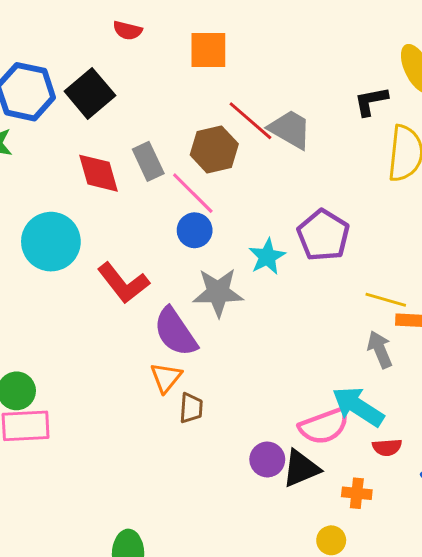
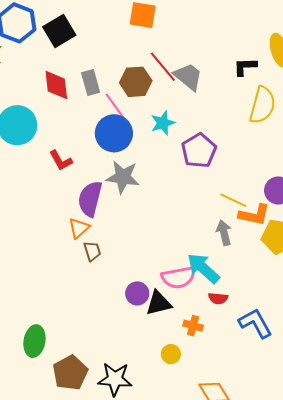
blue circle: (195, 230) -> (114, 133), size x1.6
cyan star: (267, 257) -> (163, 123), moved
red L-shape: (123, 283) -> (61, 161), size x0.7
purple semicircle: (175, 332) -> (90, 199), turned 39
brown trapezoid: (191, 408) -> (92, 251), turned -30

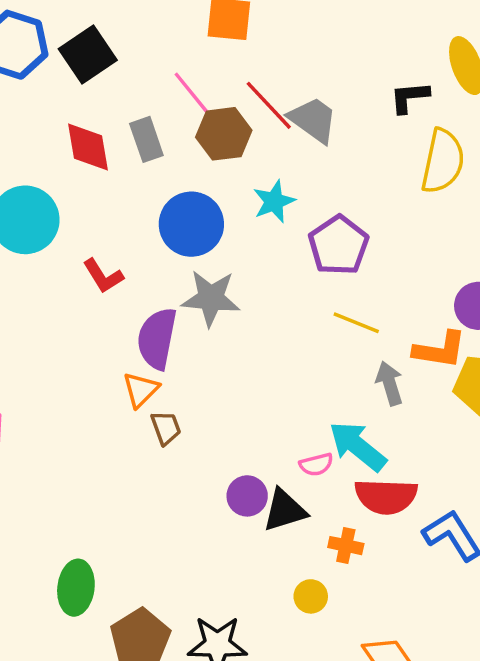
pink line: (117, 108) -> (195, 97), moved
yellow line: (233, 200) -> (356, 323), moved
pink semicircle: (179, 277) -> (316, 464), size x0.6
red semicircle: (218, 298) -> (386, 496), size x1.8

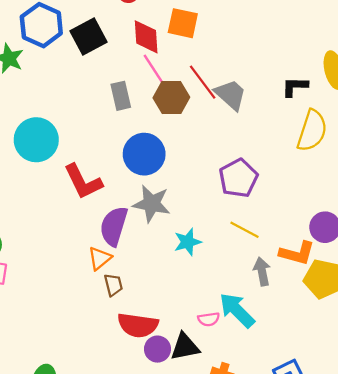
red diamond: (88, 147) -> (146, 37), moved
cyan star: (274, 201) -> (188, 242), moved
red L-shape: (103, 276) -> (83, 182), size x1.5
purple circle: (247, 496) -> (157, 349), moved
red semicircle: (386, 496) -> (138, 325), moved

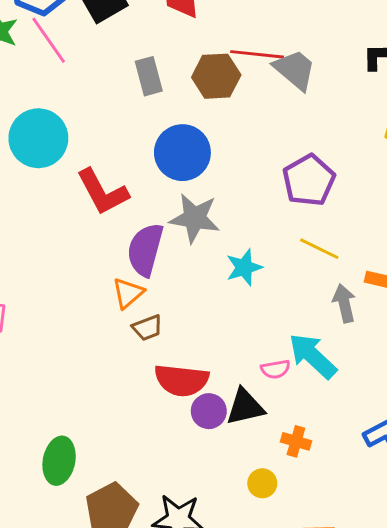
pink line: (155, 72) -> (49, 40), moved
red line: (203, 82) -> (257, 54), turned -45
brown trapezoid: (113, 285) -> (147, 328), turned 85

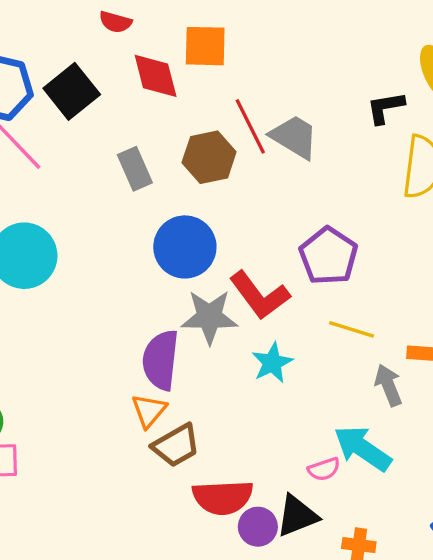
red line: (257, 54) -> (250, 126), turned 66
red L-shape: (103, 192) -> (260, 295), moved
brown trapezoid: (147, 328) -> (176, 445), size x1.4

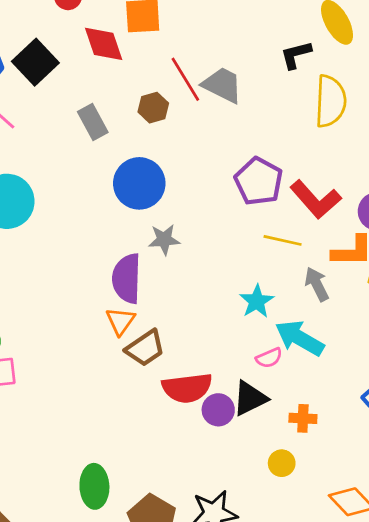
brown hexagon: (209, 157) -> (153, 108), size x0.7
red L-shape: (260, 295) -> (316, 199), moved
gray star: (209, 317) -> (164, 240), size x0.7
cyan star: (272, 363) -> (257, 301), moved

